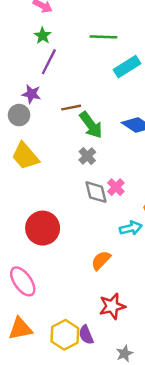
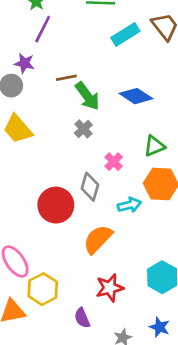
gray diamond: (96, 192) -> (90, 187), moved, turned 30
red circle: (43, 228) -> (56, 205), moved
orange semicircle: (101, 260) -> (98, 239), size x1.4
yellow hexagon: (65, 335) -> (43, 289), moved

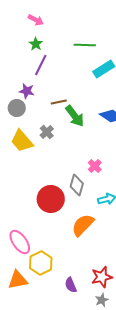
gray cross: (83, 129) -> (47, 132), moved
red star: (110, 288) -> (102, 277), moved

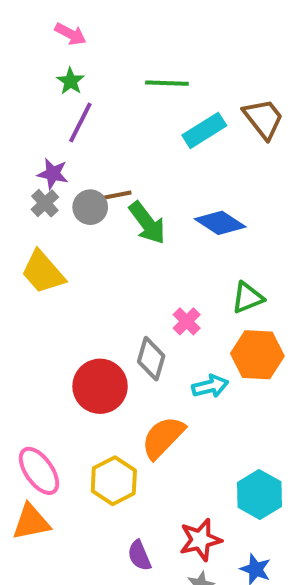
gray circle: (17, 108) -> (90, 207), moved
gray cross: (47, 132) -> (45, 203), moved
yellow hexagon: (41, 263) -> (114, 481), moved
orange triangle: (18, 280) -> (31, 522), moved

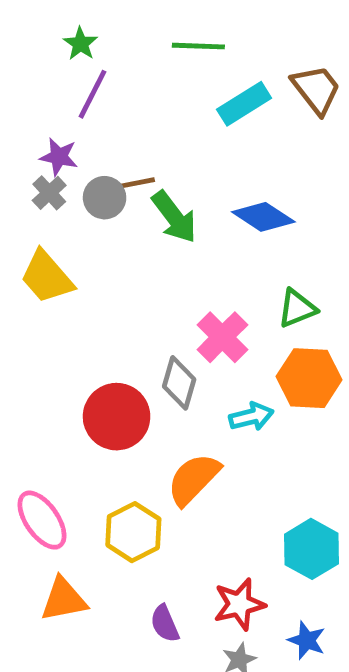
pink cross: (187, 321) -> (222, 337), size x1.5
orange triangle: (31, 522) -> (64, 599), moved

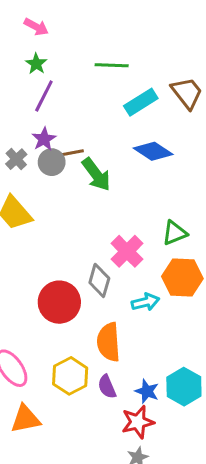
purple star: (59, 157) -> (44, 139), moved, turned 30
blue diamond: (263, 217) -> (153, 151), moved
orange semicircle: (194, 479) -> (109, 342), turned -48
purple semicircle: (165, 624) -> (107, 387), moved
blue star: (307, 640) -> (147, 391), moved

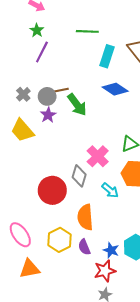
cyan rectangle: (141, 102) -> (107, 56), turned -40
purple star: (44, 139) -> (48, 115), moved
cyan arrow: (145, 302) -> (110, 190), turned 54

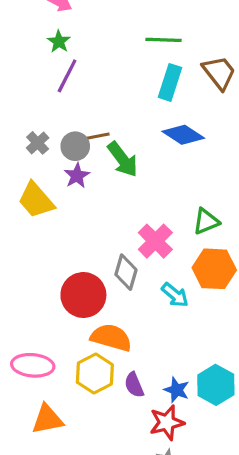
green line: (87, 31) -> (164, 40), moved
orange semicircle: (85, 217) -> (111, 338), moved, turned 110
pink ellipse: (20, 235) -> (33, 365), turned -50

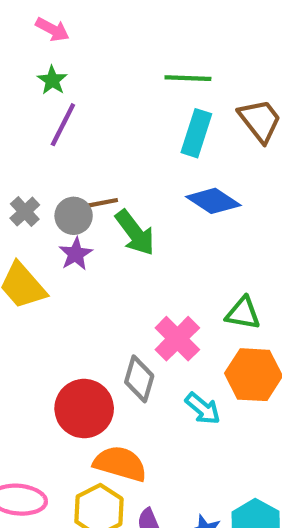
green triangle: (206, 221) -> (243, 313), turned 32

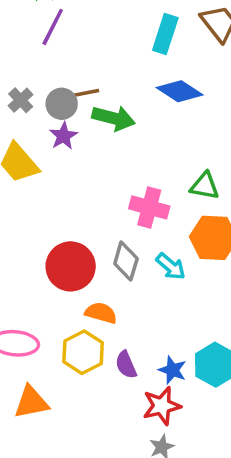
green arrow: (135, 233) -> (113, 118), turned -39
pink cross: (177, 339) -> (149, 207), turned -30
gray diamond: (139, 379) -> (126, 261), moved
orange semicircle: (120, 464) -> (101, 313), size x0.7

